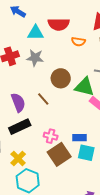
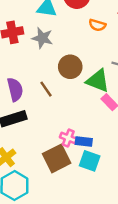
pink cross: (51, 136) -> (68, 138), moved

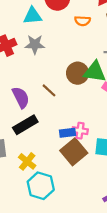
brown circle: (70, 67) -> (78, 73), moved
blue rectangle: (84, 142) -> (67, 133), moved

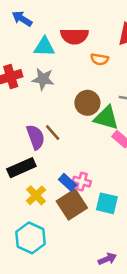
brown circle: (78, 73) -> (87, 103), moved
purple semicircle: (21, 97) -> (36, 137), moved
blue rectangle: (67, 133) -> (68, 182), turned 42
yellow cross: (27, 161) -> (36, 195), moved

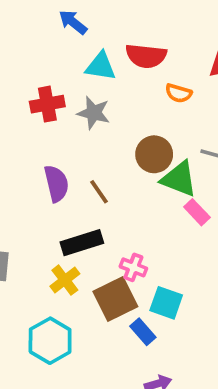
purple semicircle: (36, 137) -> (56, 184), moved
black rectangle: (21, 168) -> (82, 243), moved
blue rectangle: (68, 182) -> (143, 332), moved

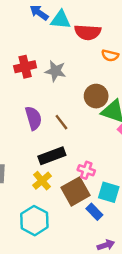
cyan triangle: (101, 66) -> (61, 20), moved

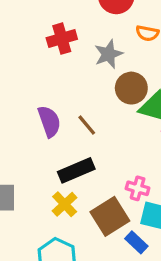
red cross: (25, 67) -> (62, 39), moved
gray star: (55, 71) -> (109, 54), moved, turned -30
pink cross: (86, 170) -> (138, 188), moved

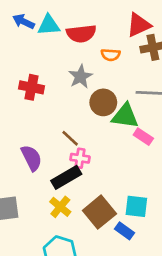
red cross: (62, 39) -> (31, 87), moved, turned 35
purple semicircle: (49, 121) -> (32, 158), moved
pink cross: (138, 188) -> (80, 158), moved

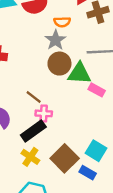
gray star: (80, 77) -> (55, 40), moved
cyan square: (136, 206) -> (96, 151), turned 30

